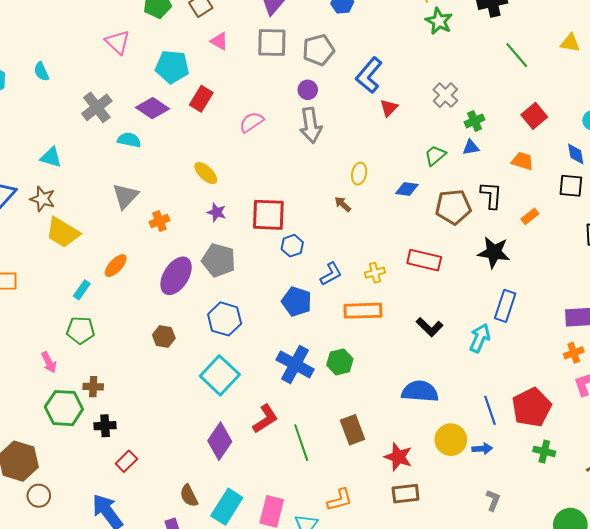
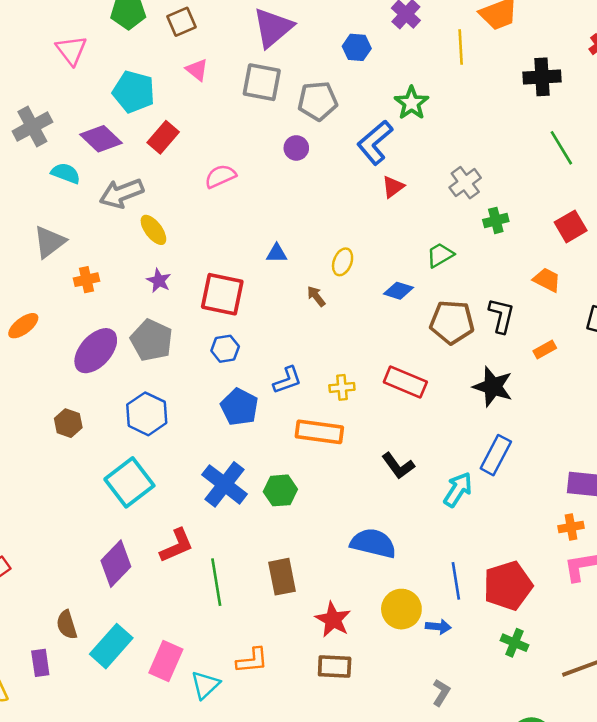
green star: (439, 21) -> (411, 103), moved
gray arrow: (311, 125) -> (122, 193), moved, turned 68
blue triangle: (471, 147) -> (277, 253), moved
blue hexagon: (292, 246) -> (225, 349), moved

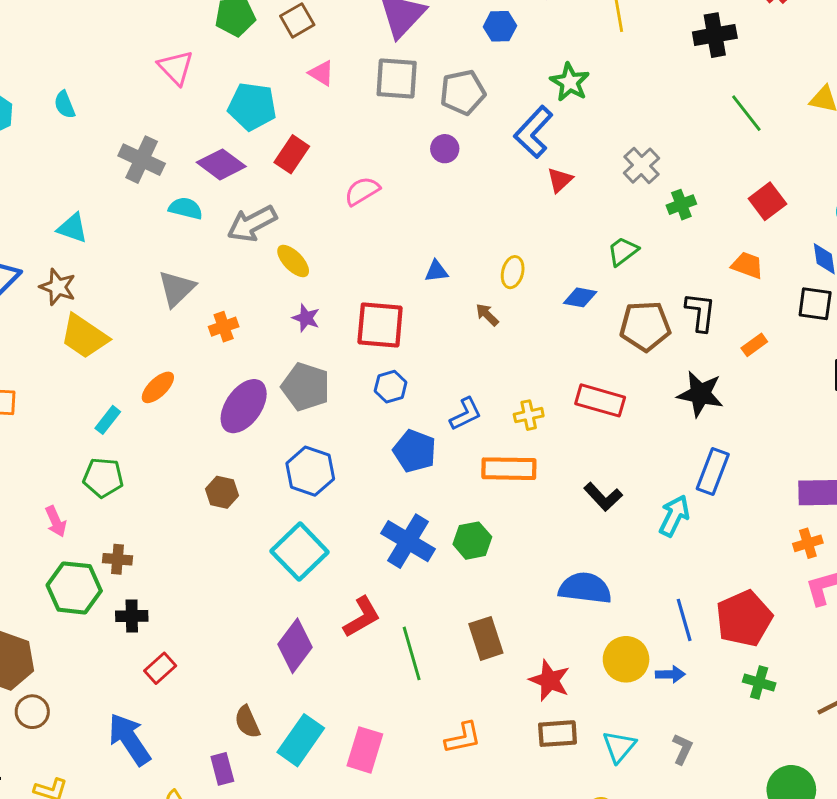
gray cross: (32, 127) -> (142, 160), turned -30
cyan triangle: (205, 685) -> (619, 746), moved

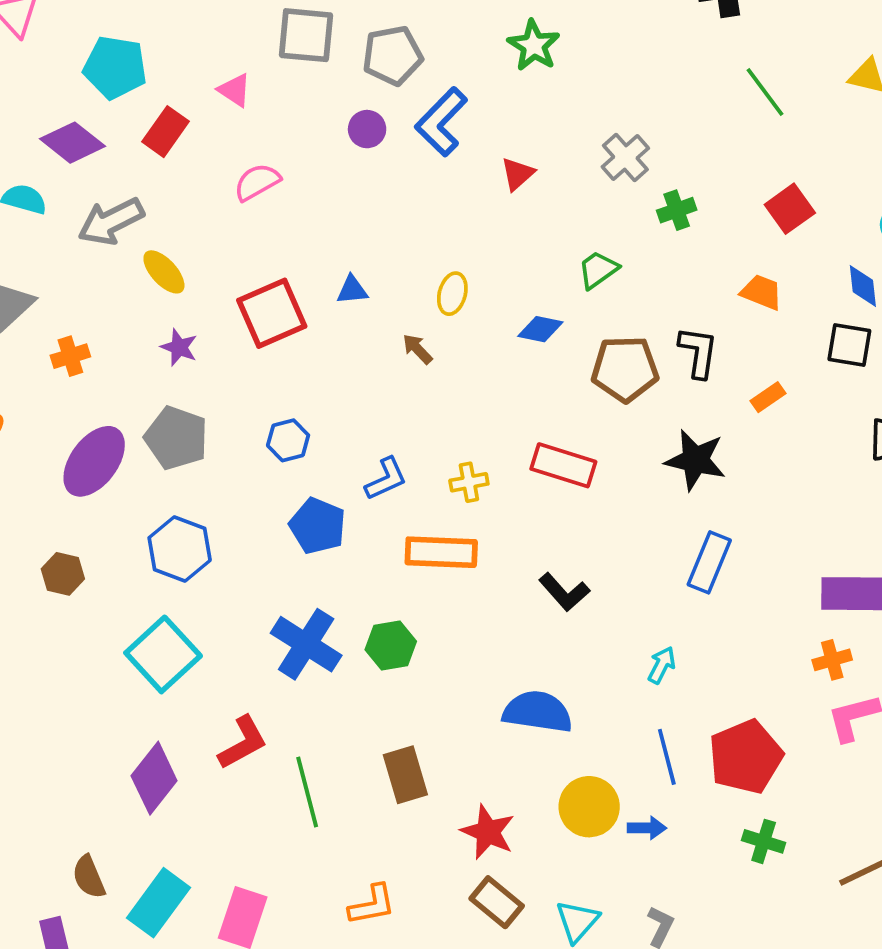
pink triangle: (321, 73) -> (235, 90), moved
blue L-shape: (533, 132) -> (441, 122), moved
red square: (380, 325) -> (272, 313), moved, turned -30
cyan arrow: (674, 516) -> (662, 665), moved, size x0.7
brown rectangle: (558, 734) -> (497, 902), turned 42

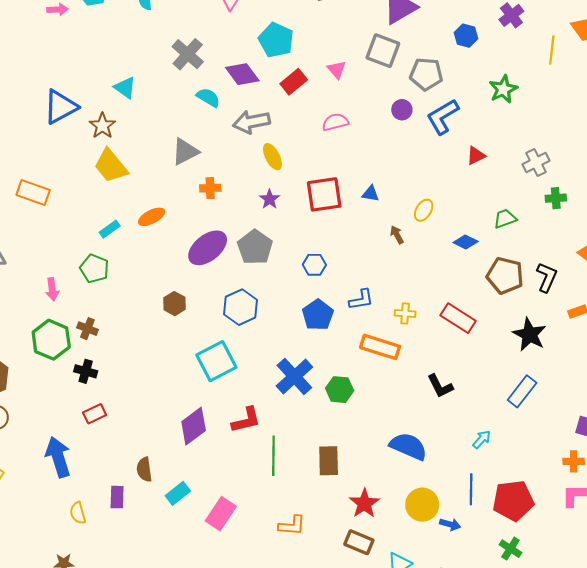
brown rectangle: (497, 902) -> (359, 542), turned -32
cyan rectangle: (159, 903) -> (178, 493), size x0.7

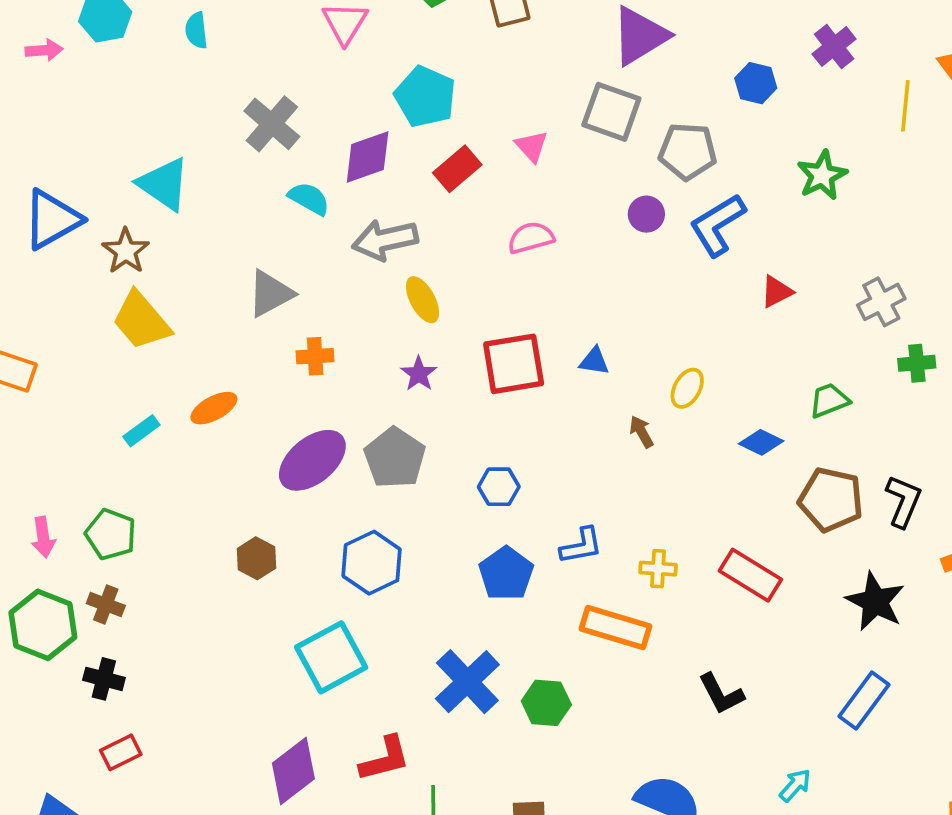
purple diamond: (242, 74) -> (368, 157), turned -72
cyan triangle: (125, 88) -> (164, 184), size x1.4
green pentagon: (94, 268) -> (111, 534), moved

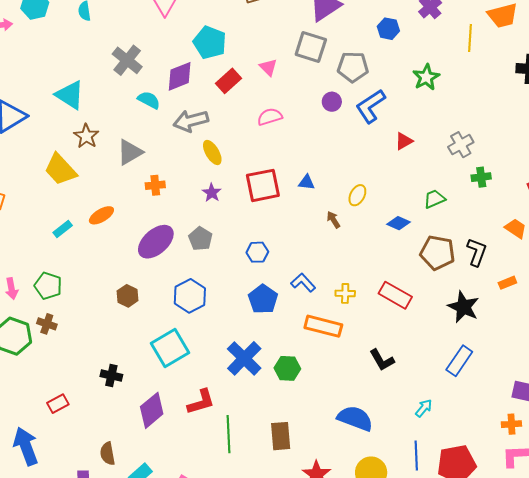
brown star: (126, 251) -> (86, 136), moved
gray pentagon: (395, 458) -> (200, 239), size x0.7
blue L-shape: (581, 546) -> (303, 283), turned -120
black cross: (104, 679) -> (111, 376), moved

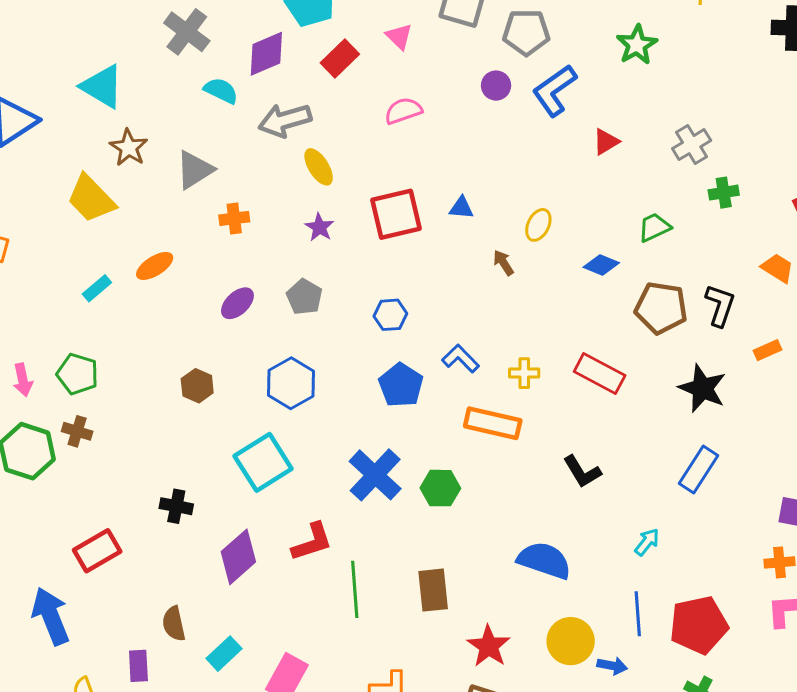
purple ellipse: (156, 242) -> (237, 303), size x0.6
red rectangle: (58, 404) -> (97, 551), size x1.4

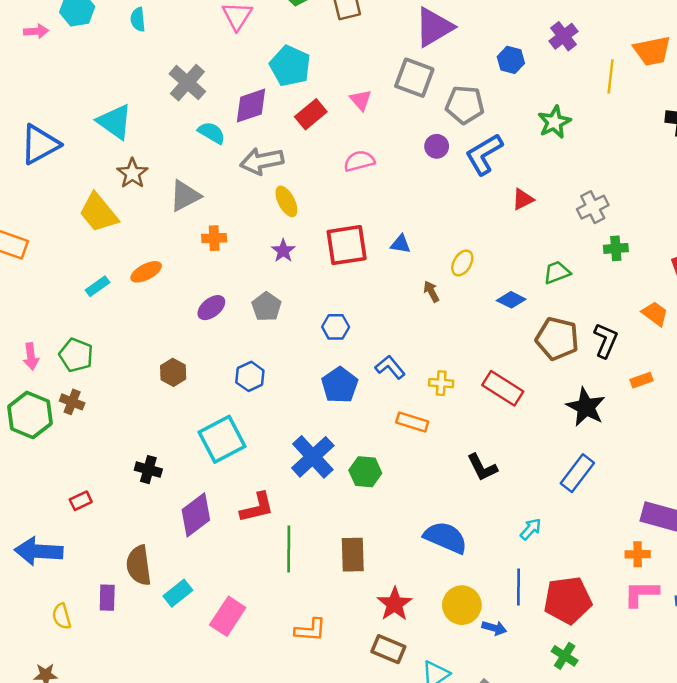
blue hexagon: (291, 383) -> (250, 376), size x0.7
orange rectangle: (493, 423) -> (412, 422), size x0.7
red rectangle: (97, 551) -> (81, 501), size x0.6
blue arrow: (51, 616) -> (39, 551), turned -69
brown semicircle: (174, 624) -> (139, 565), size x1.4

